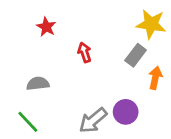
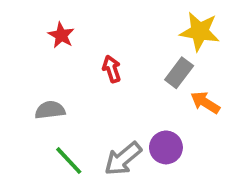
orange arrow: (155, 78) -> (205, 103), turned -70
green line: (28, 122) -> (69, 161), moved

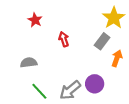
yellow star: (200, 32) -> (114, 18), turned 30
orange arrow: (205, 103) -> (117, 58), turned 77

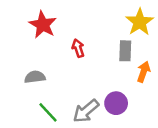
red star: (35, 20) -> (43, 25), size x1.5
gray rectangle: (102, 41) -> (125, 51), turned -35

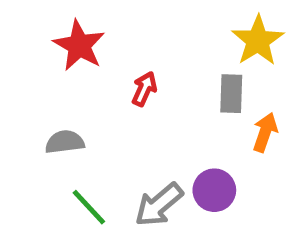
red arrow: (78, 48) -> (144, 89), turned 42

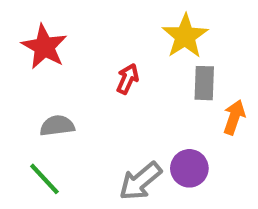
yellow star: (258, 41) -> (185, 36), moved
red star: (79, 45) -> (44, 47), moved
green line: (89, 207) -> (44, 179), moved

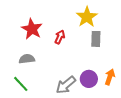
red star: (44, 47) -> (32, 29), moved
orange arrow: (234, 117) -> (110, 77), moved

